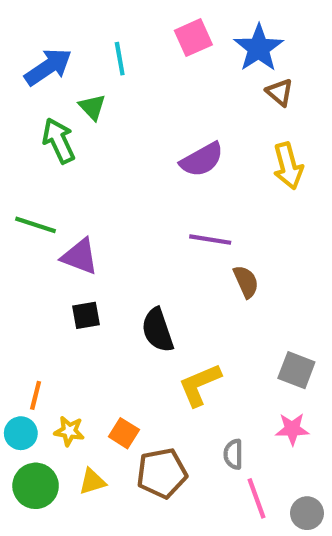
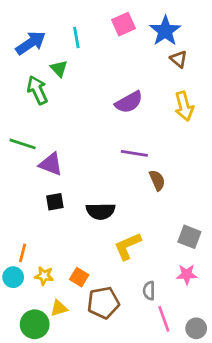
black semicircle: (158, 330) -> (101, 211), turned -72
green circle: (36, 486) -> (35, 324), moved

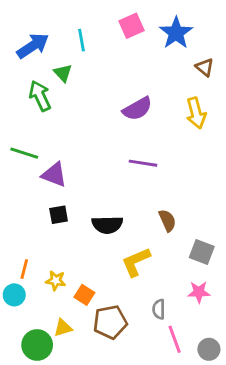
brown triangle: (179, 59) -> (205, 67), moved
brown semicircle: (157, 180) -> (167, 220), moved
yellow star: (44, 276) -> (56, 281), moved

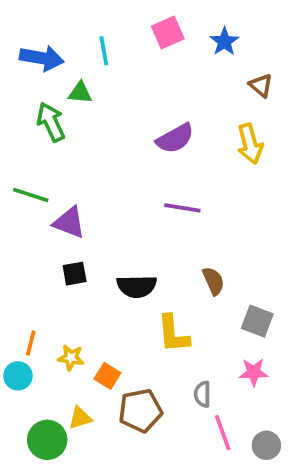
blue star: (176, 33) -> (224, 42), size x0.7
blue arrow: (33, 46) -> (42, 58), turned 44
green triangle: (63, 73) -> (80, 93), turned -42
yellow L-shape: (136, 262) -> (173, 334), turned -72

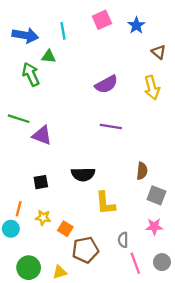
black square: (75, 274) -> (41, 182), moved
brown semicircle: (213, 281) -> (142, 171), moved, turned 30
yellow triangle: (80, 418) -> (60, 272), moved
gray circle: (266, 445) -> (162, 262), moved

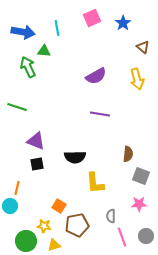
purple triangle: (42, 135) -> (36, 141), moved
yellow star: (43, 218) -> (44, 226), moved

